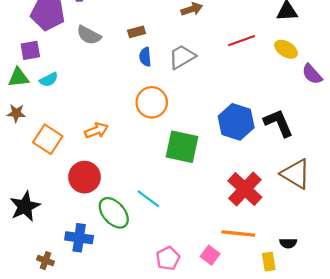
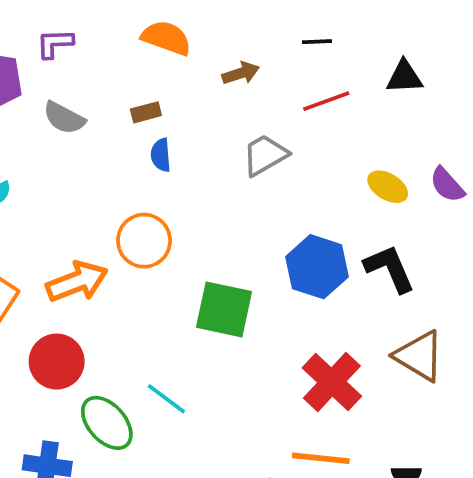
red line: (242, 41) -> (326, 101), moved
yellow ellipse: (286, 49) -> (388, 187), moved
gray trapezoid: (182, 57) -> (265, 155), moved
orange circle: (152, 102) -> (144, 241), moved
orange arrow: (96, 131) -> (77, 282), size x1.5

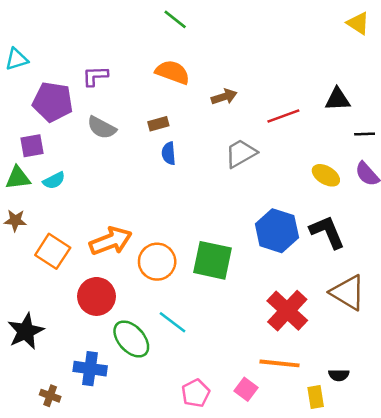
black line: (317, 42) -> (365, 134), moved
orange circle: (144, 241) -> (157, 262), moved

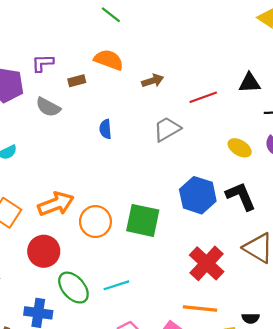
brown rectangle: (158, 124) -> (77, 81), moved
cyan line: (173, 322) -> (116, 285), moved, turned -55

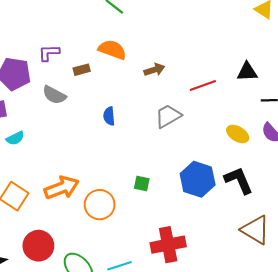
green square: (143, 220) -> (142, 184), moved, size x0.5
red circle: (44, 251) -> (38, 246), moved
red cross: (207, 263) -> (168, 245), moved, turned 36

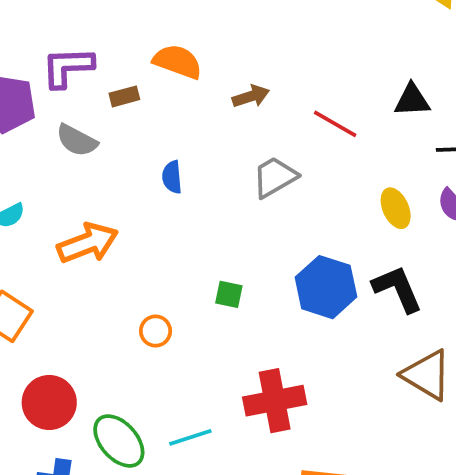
purple L-shape: (49, 53) -> (68, 67), size x1.4
red line: (203, 85) -> (335, 124), turned 50
yellow ellipse: (238, 134) -> (396, 208), turned 35
orange arrow: (62, 188) -> (88, 243), moved
orange circle: (100, 205) -> (156, 331), size x0.6

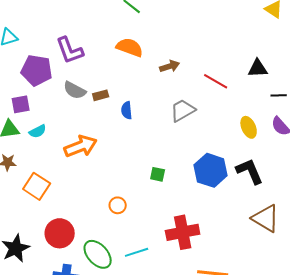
purple L-shape: (68, 67) -> (70, 50), turned -108
brown rectangle: (124, 96) -> (101, 95), moved
orange circle: (156, 331) -> (118, 205), moved

